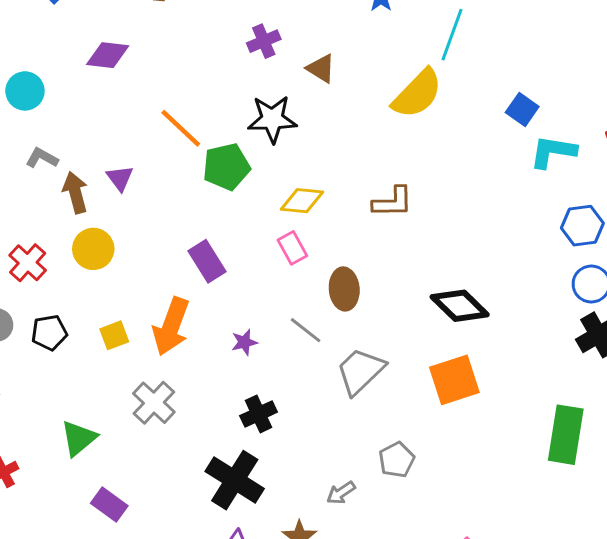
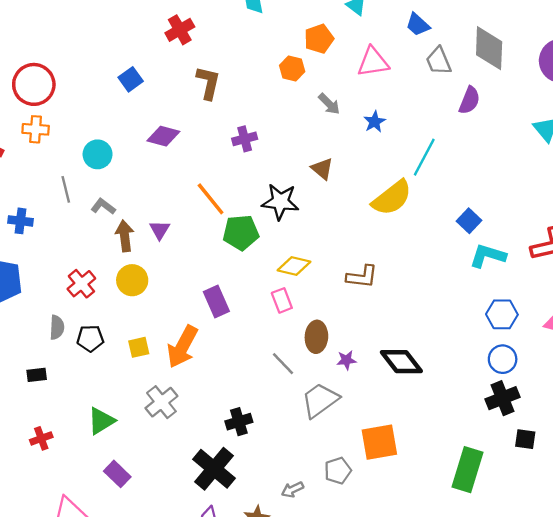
purple cross: (264, 41) -> (245, 139), moved
purple star: (244, 342) -> (346, 360), moved
orange square: (454, 380) -> (379, 442), moved

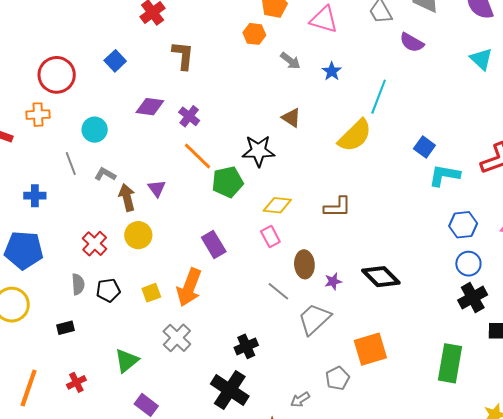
pink triangle: (373, 62) -> (324, 20), turned 32
red circle: (34, 84) -> (57, 75), moved
purple semicircle: (469, 100) -> (412, 42), turned 105
purple cross: (245, 139) -> (189, 116), moved, turned -30

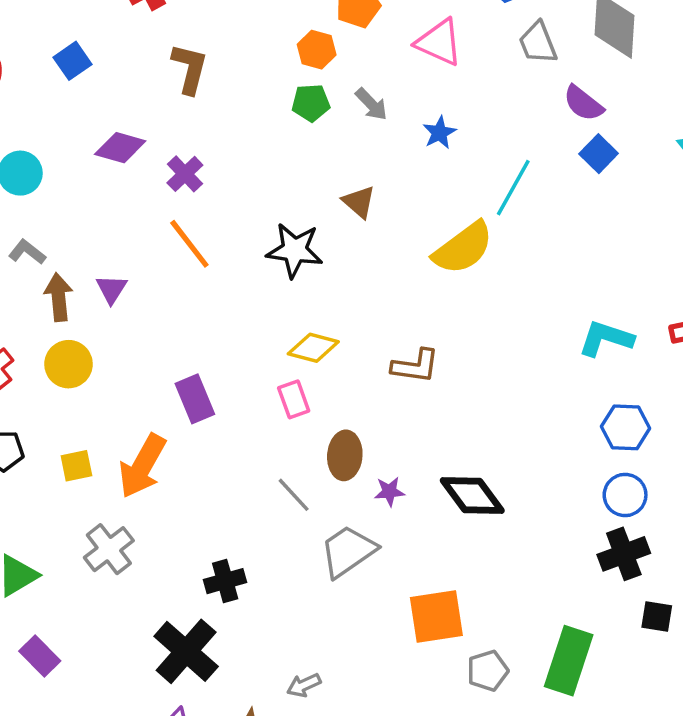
blue square: (424, 147) -> (599, 154), moved
green pentagon: (227, 182) -> (311, 103), moved, size x0.7
gray pentagon: (337, 378) -> (488, 671), moved

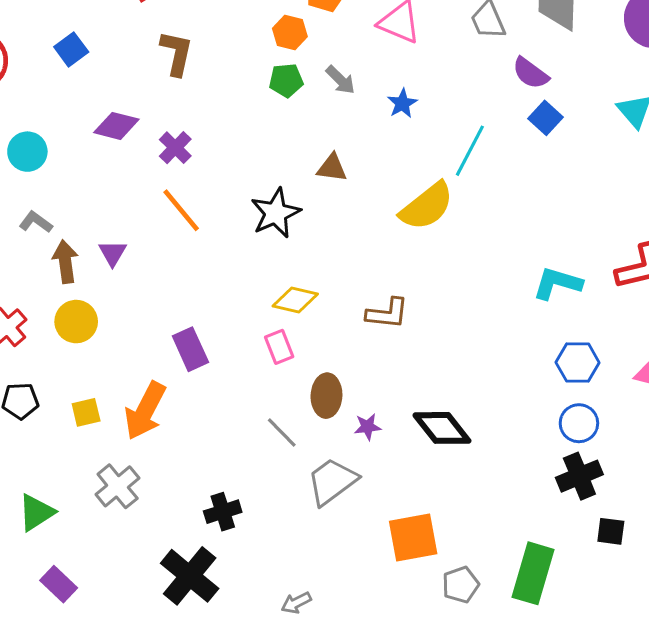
brown triangle: (359, 202) -> (332, 168), turned -32
black star: (295, 250) -> (276, 213), turned -30

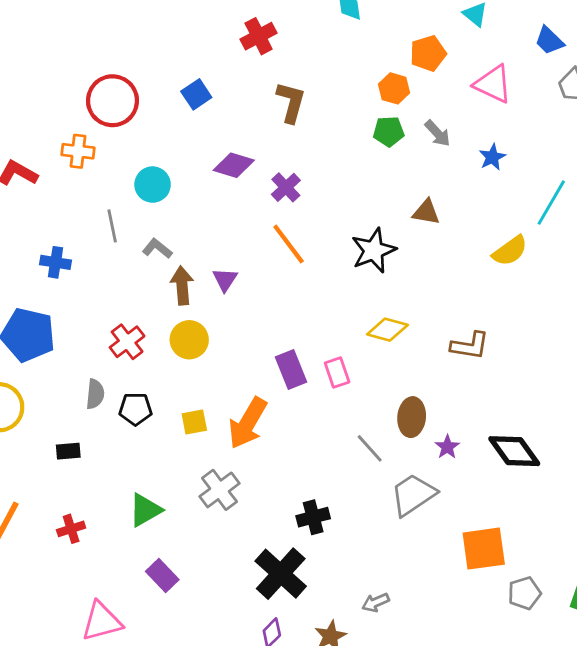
yellow semicircle: (427, 206) -> (510, 251), size x0.7
pink rectangle: (279, 347) -> (337, 372), moved
purple star: (368, 427) -> (447, 447), turned -30

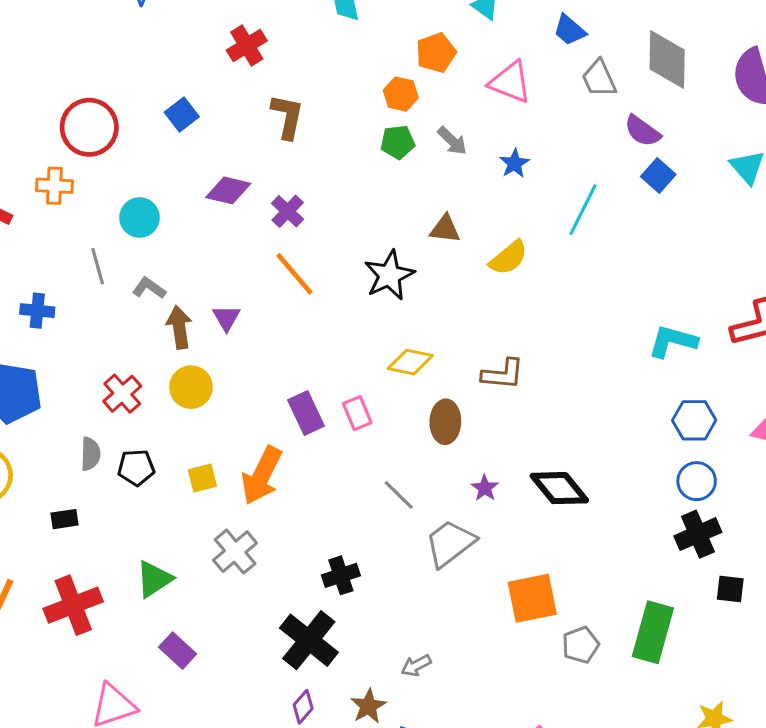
yellow semicircle: (510, 251) -> (509, 258), moved
brown ellipse: (412, 417) -> (445, 422), moved
red cross: (71, 529) -> (73, 605), size x1.8

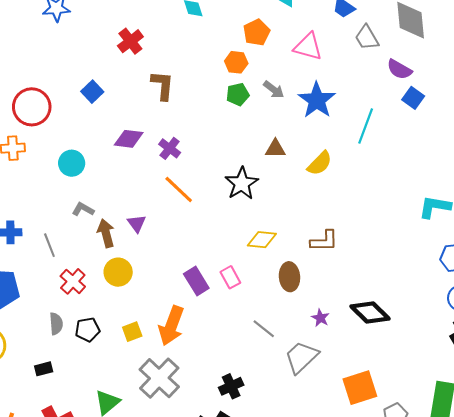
blue star: (514, 163) -> (317, 100), size x1.8
gray line: (98, 266) -> (49, 245), moved
gray cross: (235, 552) -> (159, 378), size x1.4

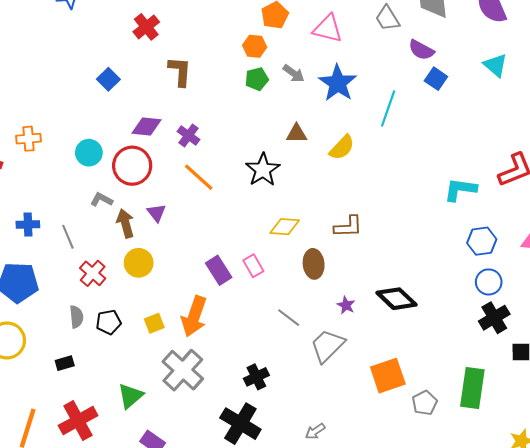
red circle: (32, 107) -> (132, 166), moved

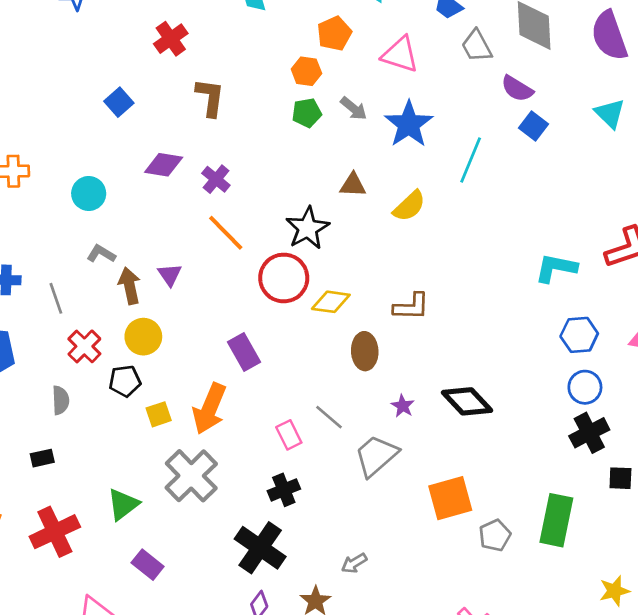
red circle: (132, 166) -> (284, 278), moved
pink rectangle: (253, 266) -> (289, 435), moved
black pentagon: (109, 322) -> (125, 381), moved

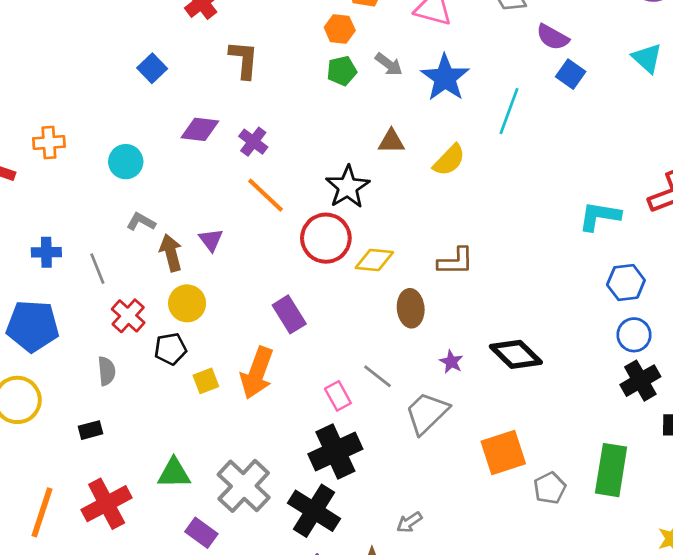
gray cross: (191, 476) -> (244, 486), moved
black cross: (284, 490) -> (335, 452), size x1.6
green triangle: (123, 504) -> (174, 473), turned 39

